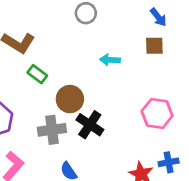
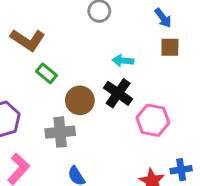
blue arrow: (158, 17) -> (163, 18), moved
pink hexagon: (157, 114) -> (153, 120), moved
black cross: (90, 125) -> (118, 93), moved

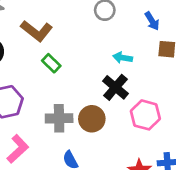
blue arrow: (163, 18) -> (152, 21), moved
brown circle: (80, 100) -> (92, 119), moved

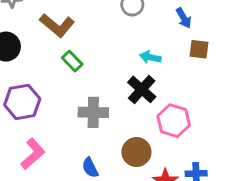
gray cross: (59, 118) -> (93, 112), moved
brown circle: (92, 119) -> (136, 152), moved

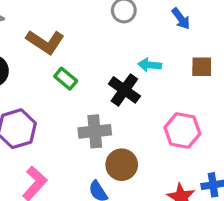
brown square: (199, 49) -> (202, 67), moved
black cross: (142, 89) -> (124, 90), moved
brown circle: (136, 152) -> (122, 165), moved

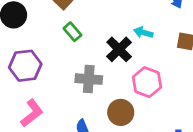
pink hexagon: (182, 131) -> (147, 82), moved
brown circle: (122, 165) -> (121, 112), moved

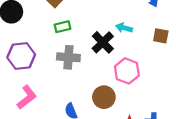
green rectangle: (72, 32) -> (62, 27), turned -63
gray cross: (89, 79) -> (68, 57), moved

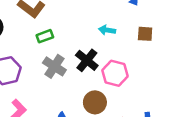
black cross: (103, 42) -> (87, 60), moved
gray cross: (68, 57) -> (54, 66), turned 35

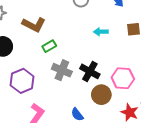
black cross: (87, 60) -> (90, 71), moved
pink hexagon: (115, 73) -> (123, 78), moved

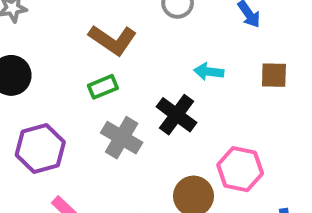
brown L-shape: (34, 25) -> (113, 40), moved
black cross: (90, 71) -> (176, 115), moved

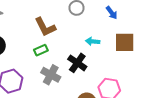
brown L-shape: (113, 40) -> (45, 27), turned 30
brown square: (274, 75) -> (125, 42), size x1.5

